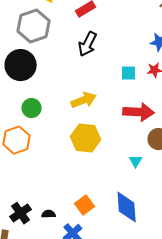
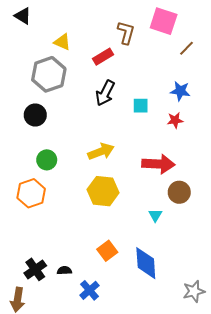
black circle: (21, 65) -> (35, 115), size x0.7
cyan square: (129, 73) -> (141, 106), moved
orange square: (85, 205) -> (107, 251), moved

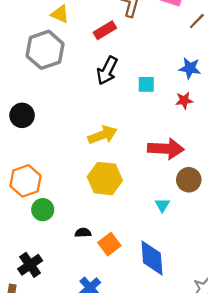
black circle: (35, 115) -> (22, 115), moved
green circle: (47, 160) -> (43, 210), moved
black semicircle: (64, 270) -> (83, 233), moved

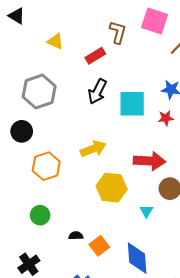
gray hexagon: (45, 50) -> (39, 92), moved
cyan square: (146, 84) -> (132, 104), size x1.8
yellow hexagon: (105, 179) -> (112, 188), moved
orange hexagon: (25, 181) -> (46, 166), moved

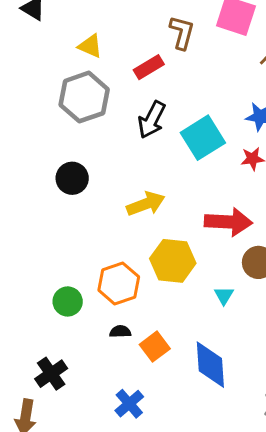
gray hexagon: (39, 92) -> (84, 97), moved
cyan square: (132, 104) -> (203, 138), turned -32
black circle: (22, 131) -> (72, 178), moved
orange hexagon: (46, 166) -> (119, 283), moved

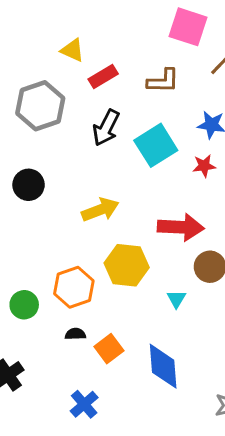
brown L-shape: (182, 32) -> (163, 81), moved, turned 76
yellow triangle: (90, 46) -> (72, 50), moved

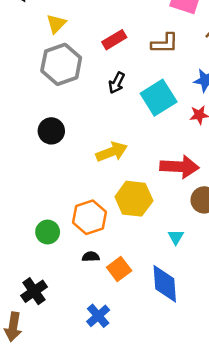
yellow triangle: (72, 50) -> (56, 24), moved, turned 50
black arrow: (106, 128) -> (117, 83), size x0.7
cyan triangle: (176, 299) -> (176, 237), moved

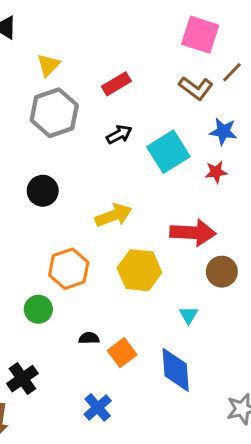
brown L-shape: (165, 43) -> (196, 88), moved, turned 36
black arrow: (117, 83) -> (119, 134), turned -145
orange hexagon: (90, 217) -> (69, 269), moved

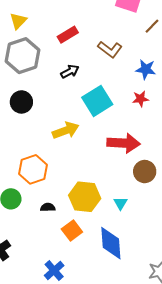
brown L-shape: (196, 88) -> (110, 49), moved
cyan square: (168, 152) -> (97, 101), moved
black circle: (43, 191) -> (21, 102), moved
yellow hexagon: (139, 270) -> (85, 197), moved
black semicircle: (89, 338) -> (48, 207), moved

